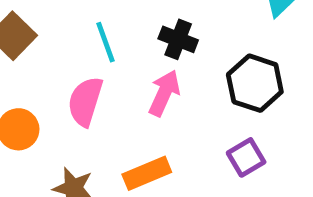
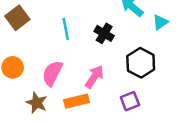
pink arrow: (164, 93) -> (94, 77), moved
pink semicircle: (85, 101) -> (52, 73), moved

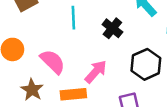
pink semicircle: (52, 73) -> (53, 62), turned 100

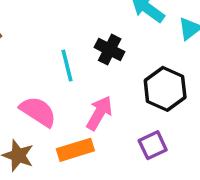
cyan line: (73, 18) -> (67, 66), moved

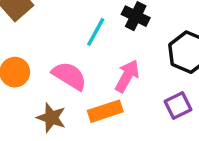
cyan line: (67, 66) -> (96, 32), turned 44

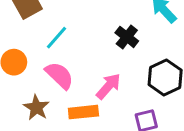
cyan line: (96, 32) -> (57, 38), moved

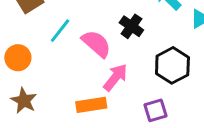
pink semicircle: (59, 75) -> (96, 44), moved
brown star: (36, 108) -> (24, 101), moved

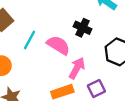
purple square: (155, 110) -> (96, 89), moved

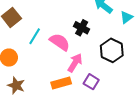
purple square: (96, 89) -> (91, 82), turned -35

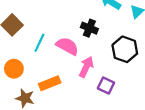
orange rectangle: (61, 83) -> (50, 83), moved

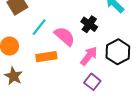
pink arrow: (86, 67) -> (89, 56), moved
orange rectangle: (50, 83) -> (46, 57), moved

